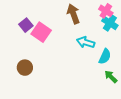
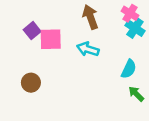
pink square: (41, 32) -> (51, 39), turned -36
cyan arrow: (86, 42) -> (88, 49), moved

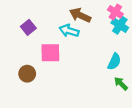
brown arrow: (90, 17) -> (80, 15), turned -45
pink square: (51, 39) -> (50, 53), moved
cyan arrow: (88, 49) -> (69, 31), moved

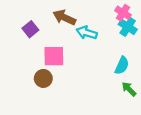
brown arrow: (80, 15) -> (64, 17), moved
cyan arrow: (69, 31) -> (87, 33), moved
brown circle: (27, 74) -> (43, 78), moved

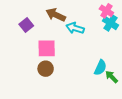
cyan semicircle: (122, 66) -> (100, 68), moved
brown circle: (43, 78) -> (46, 69), moved

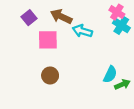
purple square: (26, 25) -> (29, 18), moved
pink square: (47, 48) -> (48, 40), moved
green arrow: (112, 77) -> (122, 84), turned 112

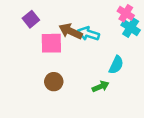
brown arrow: (61, 17) -> (71, 31), moved
cyan semicircle: (110, 74) -> (116, 65), moved
green arrow: (122, 84) -> (101, 86), moved

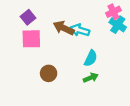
pink cross: (126, 13) -> (113, 12), turned 32
pink square: (51, 43) -> (31, 39), moved
cyan semicircle: (116, 65) -> (91, 58), moved

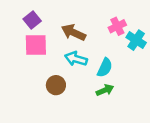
pink cross: (113, 12) -> (117, 26), moved
cyan cross: (118, 25) -> (136, 40), moved
cyan arrow: (80, 30) -> (76, 59), moved

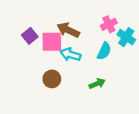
purple square: (32, 20) -> (30, 36), moved
pink square: (36, 45) -> (52, 42), moved
cyan semicircle: (105, 68) -> (104, 51), moved

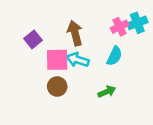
brown arrow: (68, 30) -> (75, 33), turned 50
cyan cross: (126, 37) -> (137, 23), moved, turned 36
pink square: (52, 42) -> (57, 60), moved

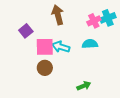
brown arrow: (75, 33) -> (58, 15), moved
cyan semicircle: (114, 56) -> (90, 44), turned -119
green arrow: (107, 92) -> (84, 86), moved

